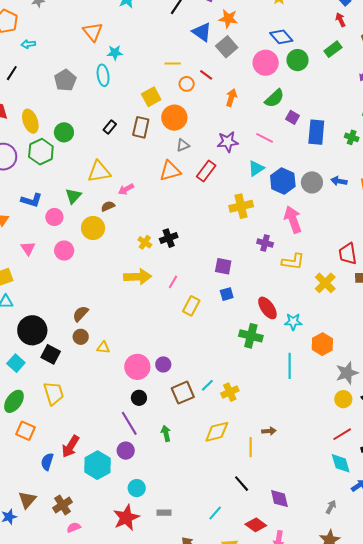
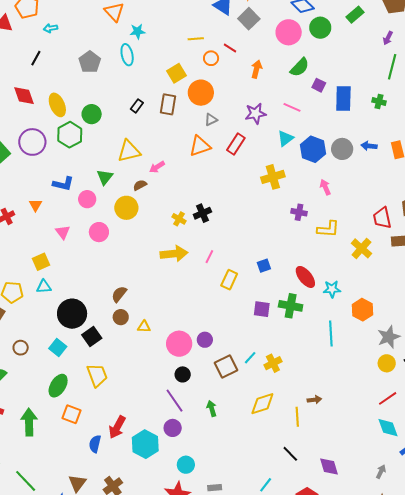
pink arrow: (293, 220) -> (325, 187), size x0.6
purple square: (223, 266) -> (262, 309), moved
black square: (51, 354) -> (92, 337), turned 30

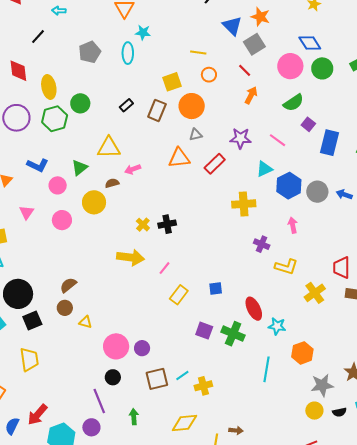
red line: (230, 48) -> (245, 70), moved

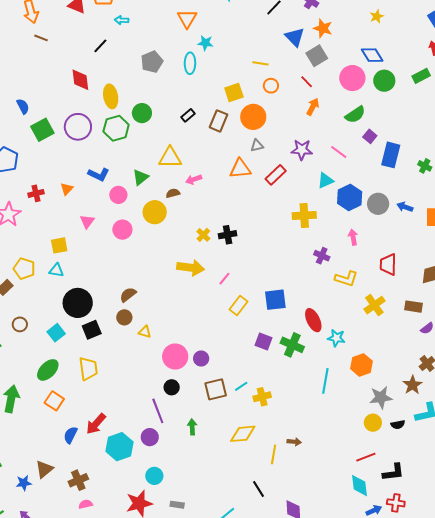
red trapezoid: (342, 268) -> (388, 264), moved
blue square: (216, 289) -> (275, 300), size x1.6

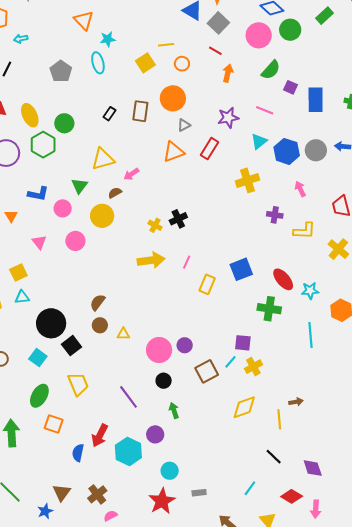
yellow square: (234, 93) -> (145, 63), moved
purple square: (263, 342) -> (243, 343), moved
purple line: (158, 411) -> (128, 397), moved
green arrow: (192, 427) -> (174, 410), moved

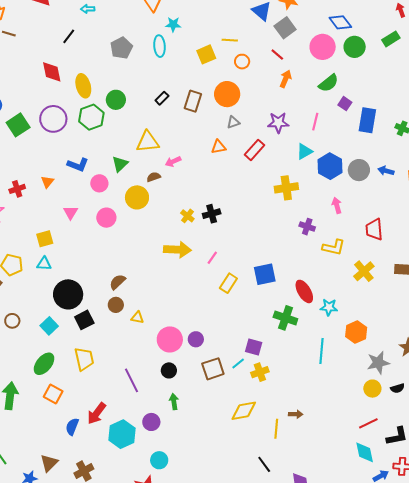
pink line: (265, 110) -> (315, 122), turned 72
orange triangle: (174, 152) -> (219, 147), size x0.7

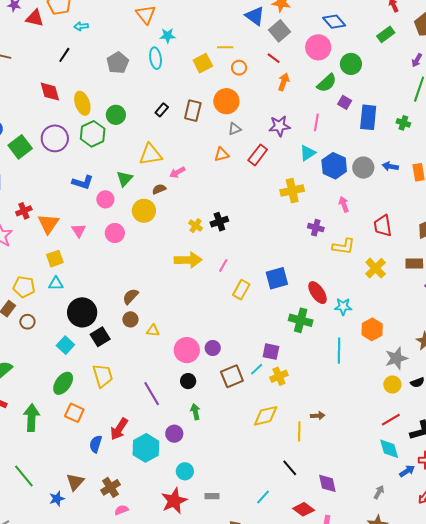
green circle: (355, 47) -> (351, 64), moved
orange triangle: (47, 182) -> (48, 224), moved, size x1.6
brown circle: (12, 321) -> (27, 322), moved

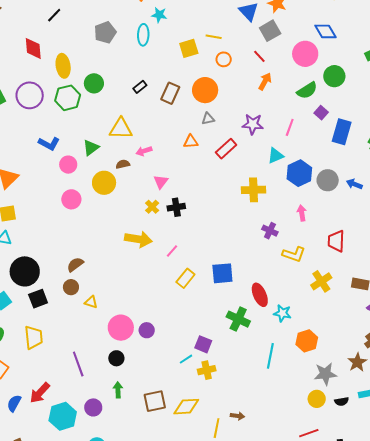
pink triangle: (79, 231) -> (161, 182), moved
brown square: (232, 376) -> (155, 401), moved

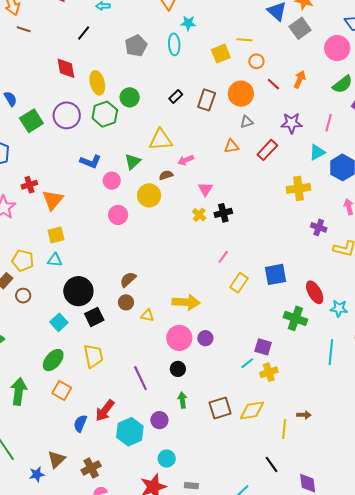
red line: (259, 56) -> (273, 84), moved
yellow arrow: (138, 239) -> (186, 302), moved

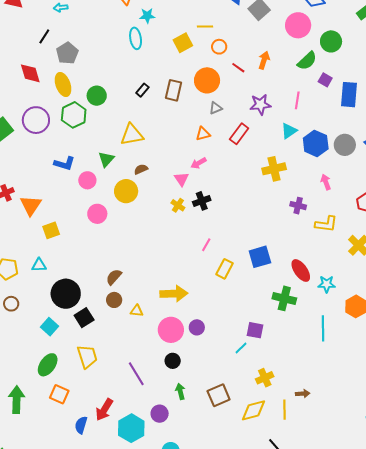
gray pentagon: (136, 46) -> (67, 53), moved
pink arrow: (186, 160) -> (199, 163), moved
yellow square: (56, 235) -> (51, 230), moved
yellow cross: (269, 372) -> (265, 378), moved
yellow diamond: (252, 410) -> (253, 410), moved

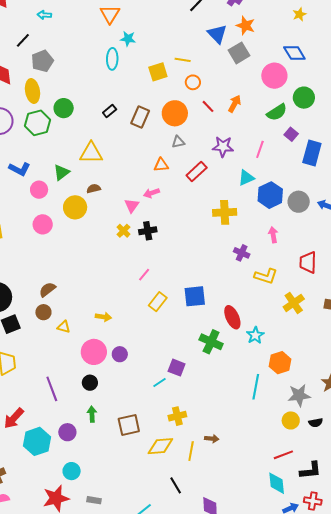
cyan star: (327, 284) -> (255, 335), turned 30
yellow arrow: (174, 294) -> (103, 317), size x0.6
cyan line: (323, 328) -> (256, 387), moved

